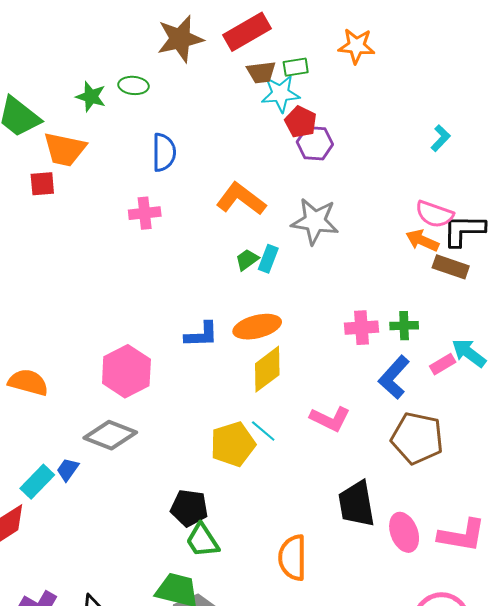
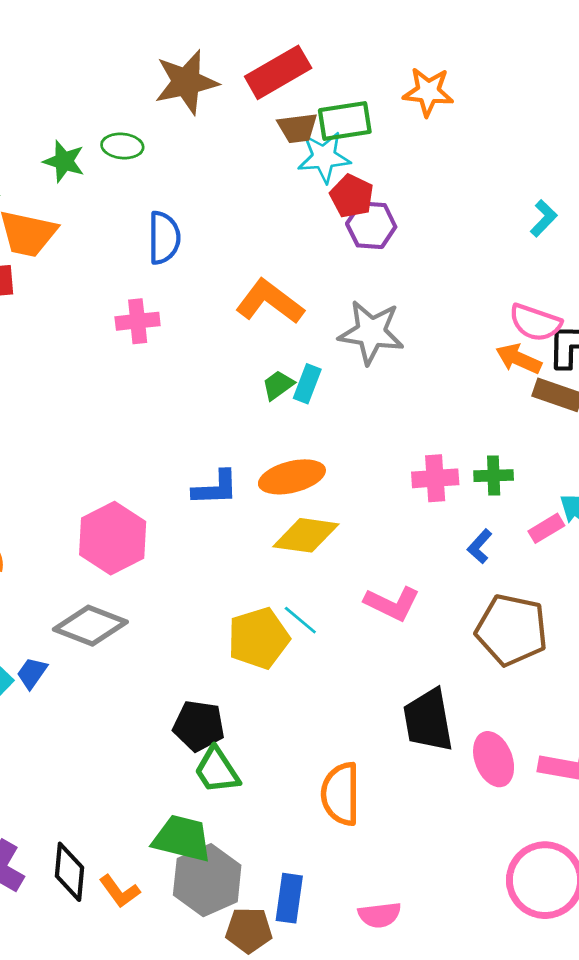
green rectangle: (296, 67) -> (345, 121), size x1.5
yellow diamond: (267, 369) -> (306, 535), turned 45
blue L-shape: (394, 377) -> (480, 546), size x0.6

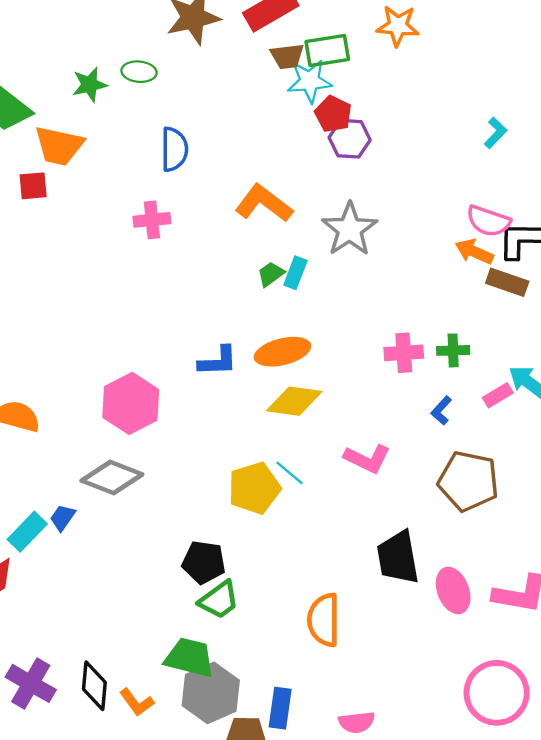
green star: (64, 161) -> (90, 85), turned -30
gray star: (371, 332) -> (350, 229), turned 30
green trapezoid: (217, 770) -> (219, 600), turned -93

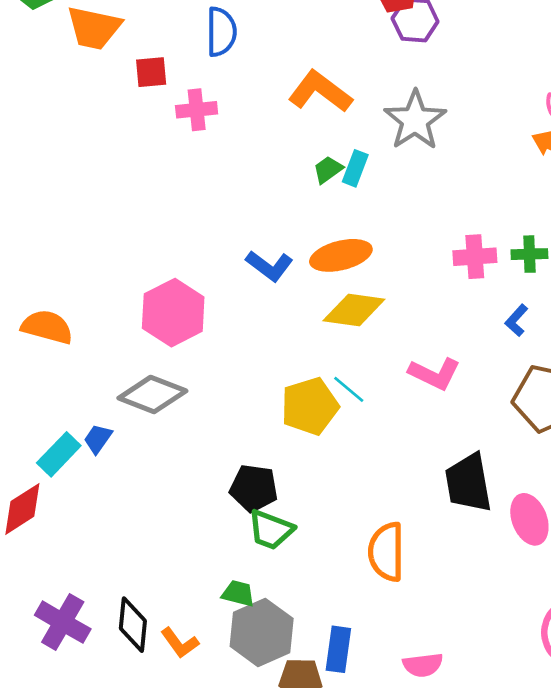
red square: (33, 186) -> (151, 72), moved
blue L-shape: (218, 361) -> (269, 266), turned 39
green trapezoid: (219, 600) -> (271, 530), turned 57
green trapezoid: (190, 658) -> (238, 593), size x0.6

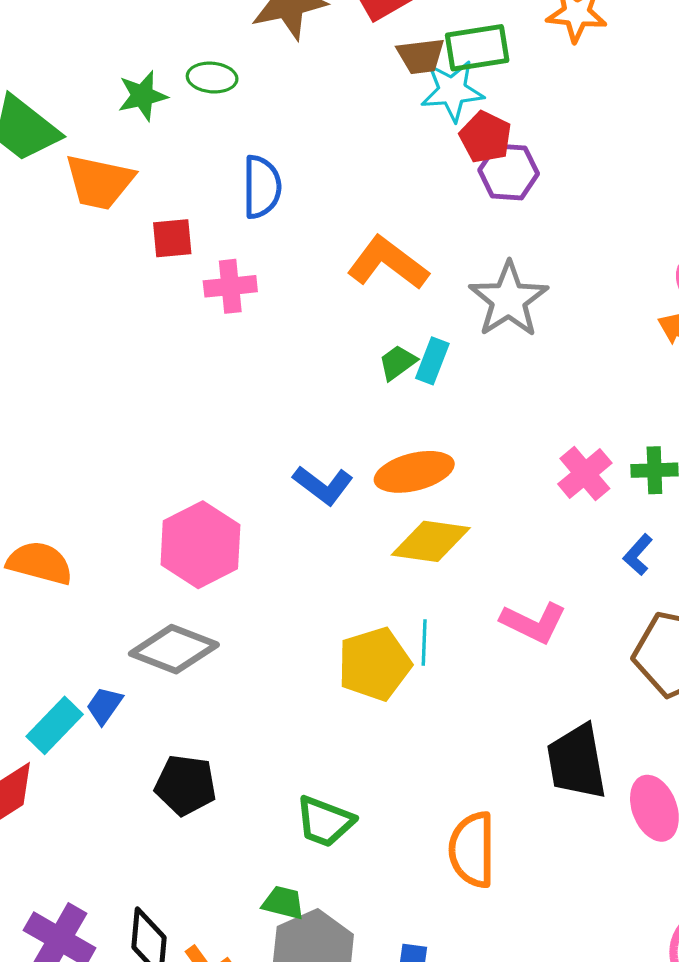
pink cross: (475, 257) -> (585, 474), turned -36
cyan line: (349, 389) -> (424, 643), turned 52
black pentagon: (254, 488) -> (186, 785), moved

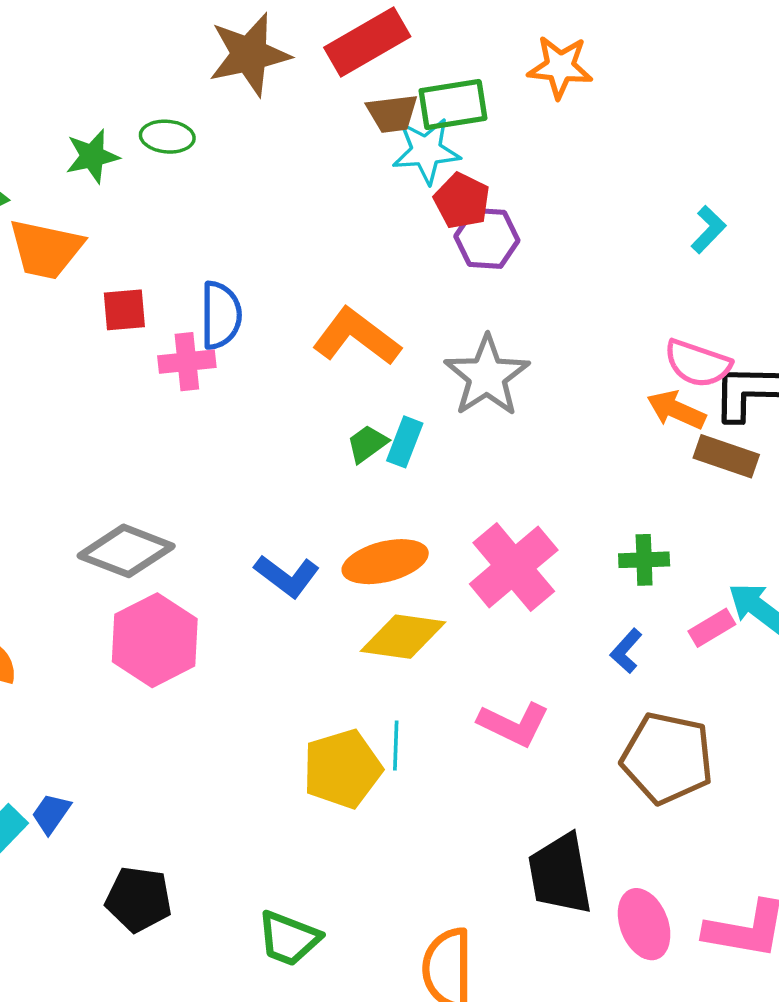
blue semicircle: (262, 187) -> (221, 315), moved
pink cross: (585, 474) -> (514, 567), moved, size x1.5
gray diamond: (174, 649) -> (126, 551), moved

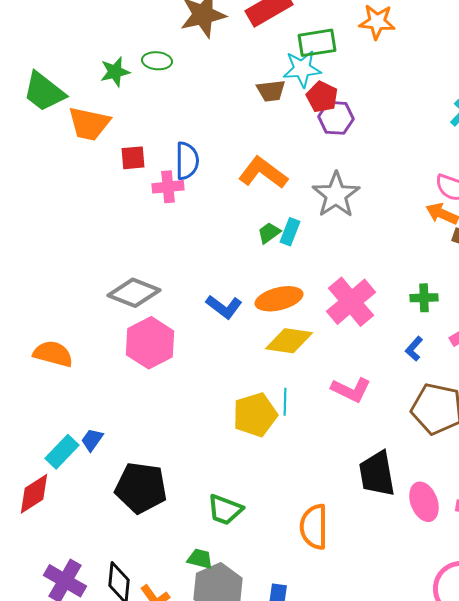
brown trapezoid: (392, 113) -> (271, 91), moved
black pentagon: (139, 899) -> (141, 488), size x1.4

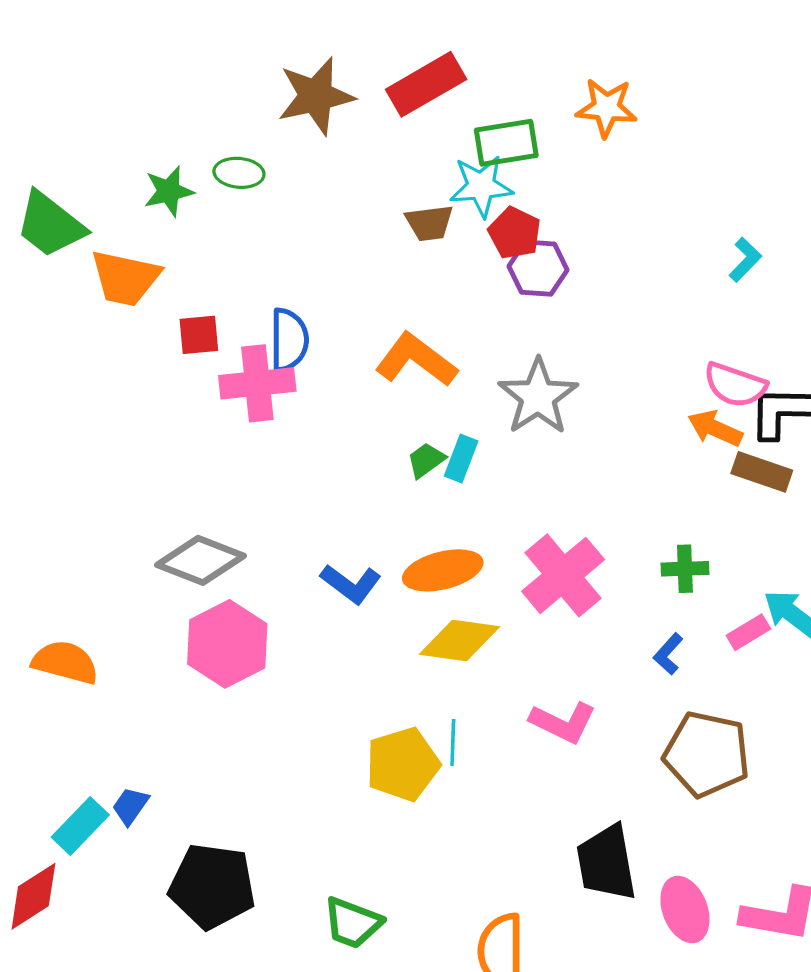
pink cross: (168, 187) -> (257, 383), size x1.4

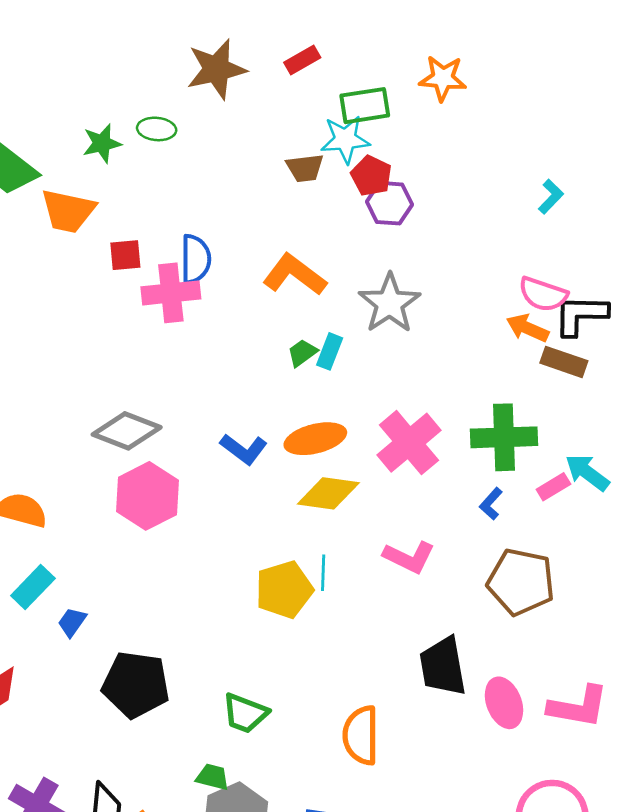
red rectangle: (426, 84) -> (302, 60), size x0.6
green cross: (685, 569) -> (504, 437), size x1.8
cyan rectangle: (80, 826) -> (33, 587), moved

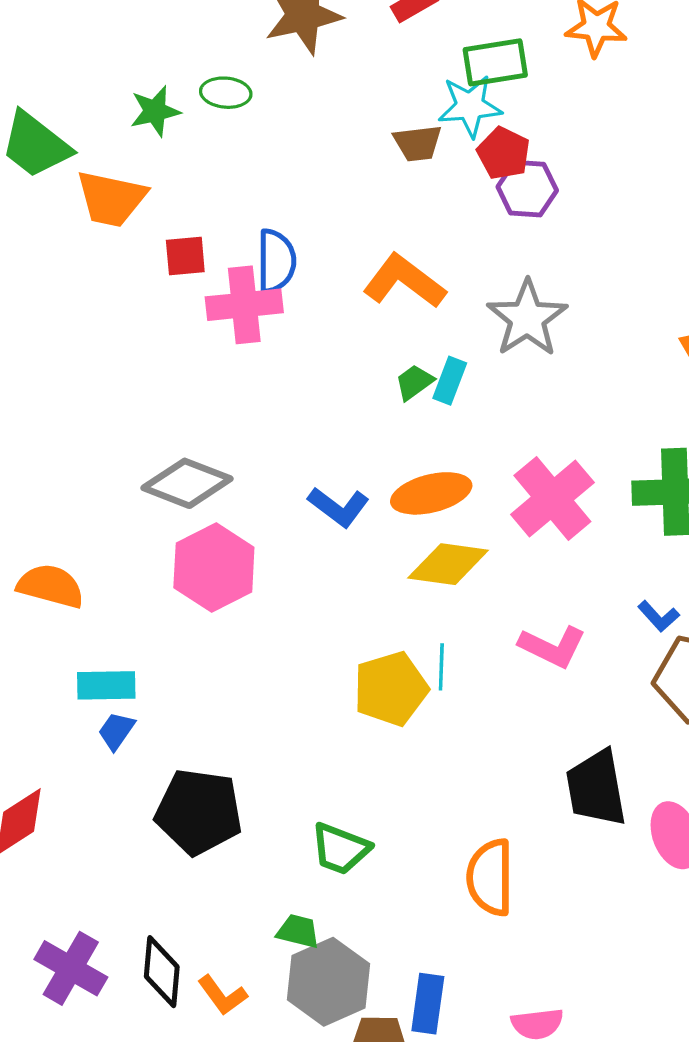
blue L-shape: (491, 504) -> (659, 616), moved, turned -84
cyan rectangle: (33, 587) -> (106, 685), moved, turned 45

